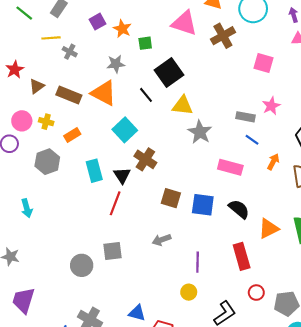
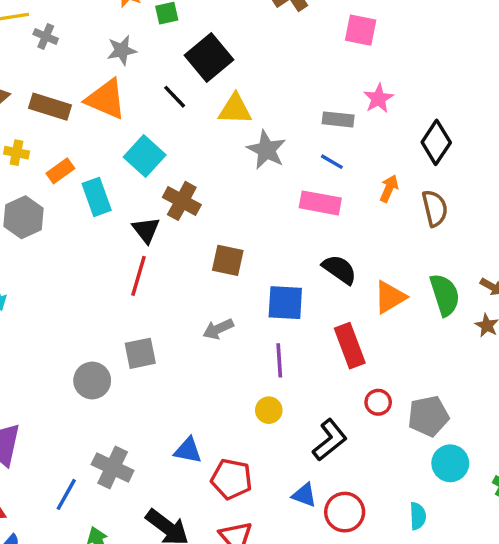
blue line: (252, 140) -> (332, 162), moved
cyan rectangle: (94, 171) -> (97, 197), moved
blue square: (203, 205) -> (285, 303), moved

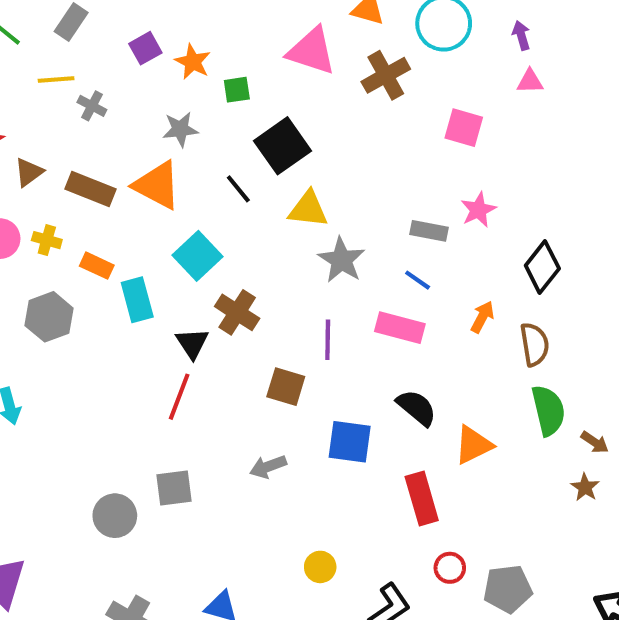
orange rectangle: (60, 171) -> (97, 266), turned 56
green semicircle: (445, 295) -> (548, 410), moved
purple line: (279, 360) -> (328, 340), moved

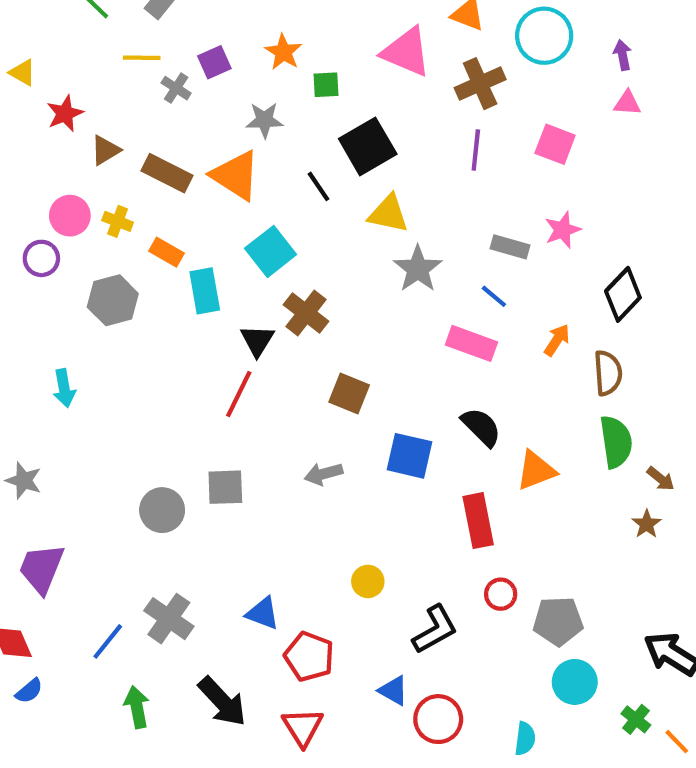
purple square: (145, 48) -> (214, 62), moved
purple line: (328, 340) -> (476, 150), moved

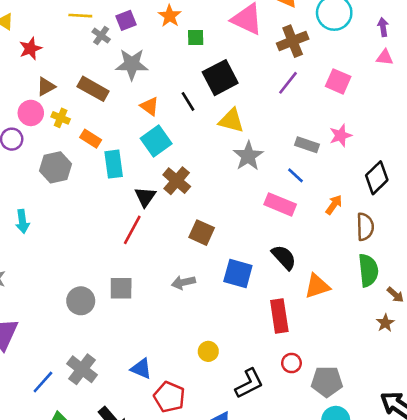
gray star: (265, 120) -> (132, 64), moved, size x1.4
brown triangle: (105, 150) -> (46, 87), moved
purple line: (476, 150) -> (288, 83), turned 30
orange triangle: (236, 175) -> (150, 106), moved, size x0.6

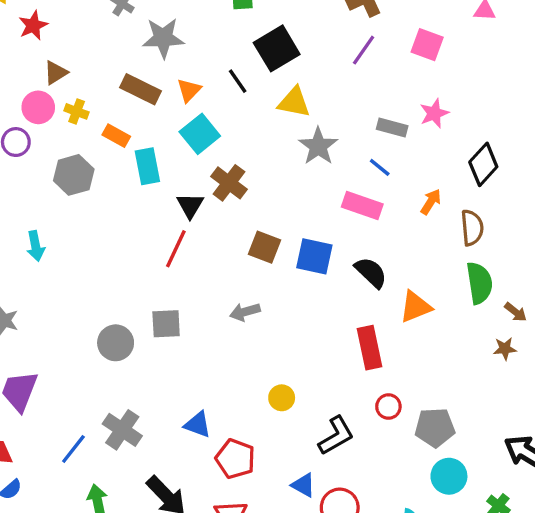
brown rectangle: (93, 89) -> (141, 89), moved
orange triangle: (150, 106) -> (189, 90), turned 42
blue square: (238, 273) -> (314, 256), moved
brown star: (385, 323) -> (505, 349), turned 30

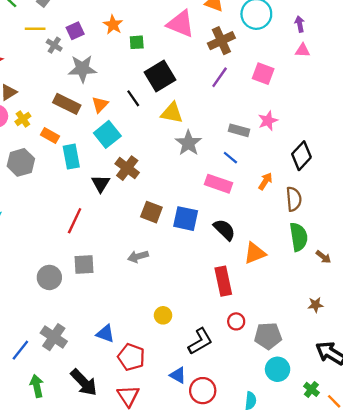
yellow cross: (77, 111) -> (23, 119), turned 35
red line: (176, 249) -> (75, 221), moved
brown star: (505, 349) -> (316, 305), moved

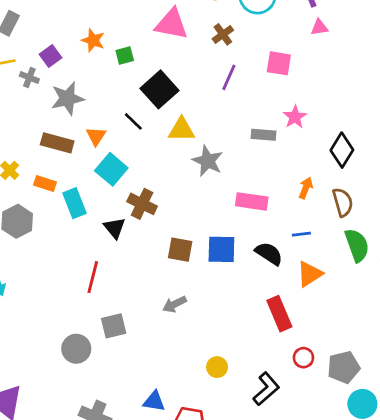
brown cross: (221, 41) -> (223, 34), size x0.7
blue line: (230, 158) -> (301, 234), moved, turned -35

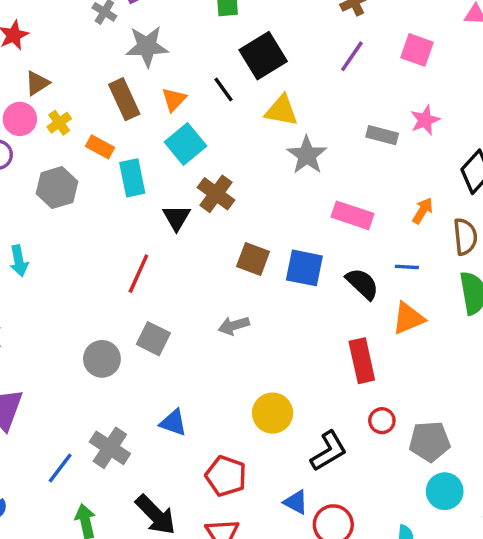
brown rectangle: (57, 143) -> (124, 99), turned 40
gray square: (114, 326) -> (153, 339), turned 30
yellow circle: (217, 367) -> (273, 413), size x1.5
blue triangle: (154, 401) -> (173, 423), moved

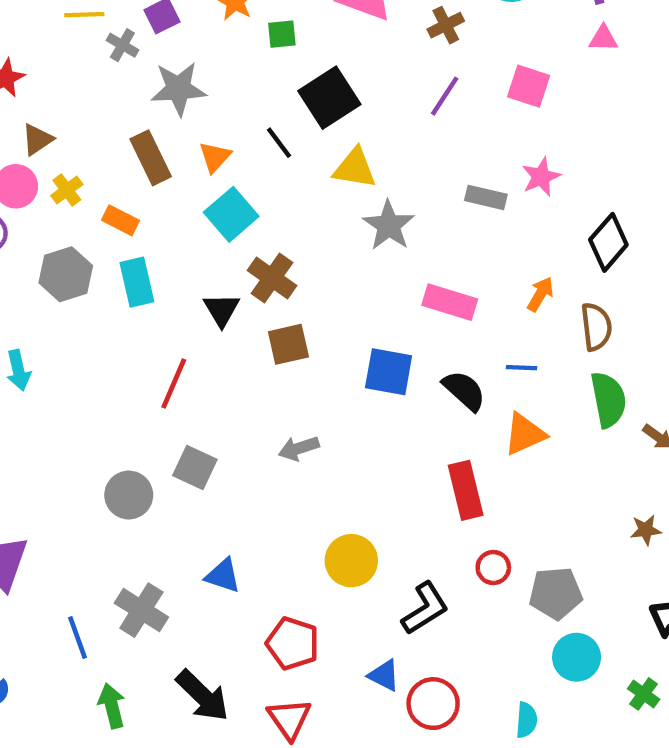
cyan rectangle: (132, 178) -> (137, 282), moved
brown square: (253, 259) -> (288, 344), moved, turned -32
blue line: (60, 468) -> (78, 638), turned -56

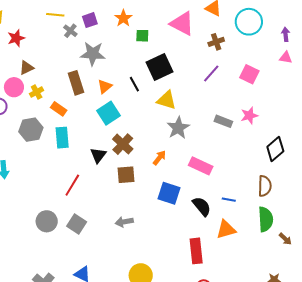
orange arrow: (540, 294) -> (159, 158), moved
gray circle: (129, 495) -> (47, 221), moved

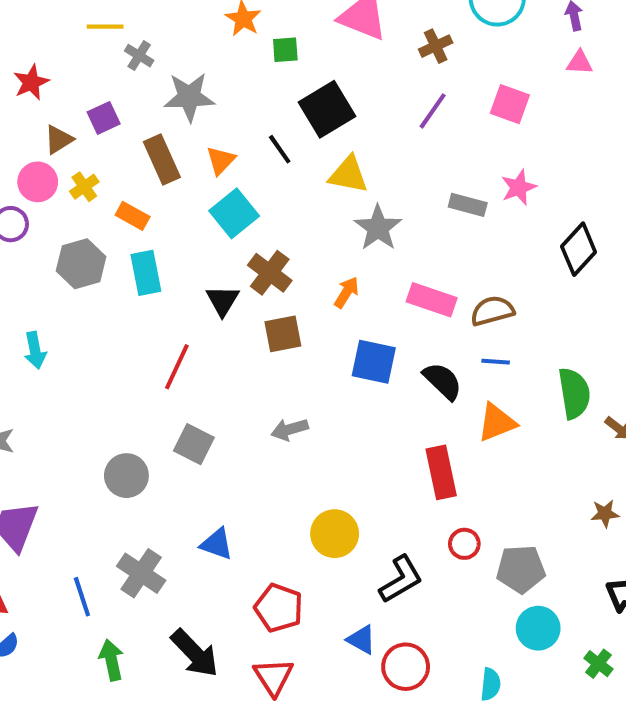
purple square: (90, 20) -> (104, 118), moved
brown semicircle: (265, 186) -> (492, 311), moved, turned -100
gray circle: (47, 221) -> (126, 476), moved

